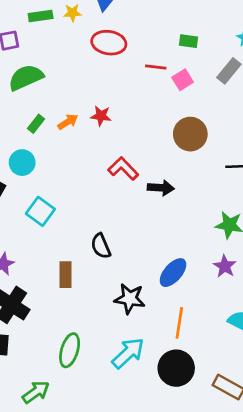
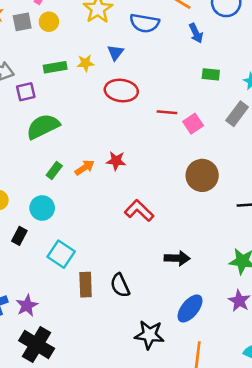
green rectangle: (188, 41) -> (211, 74), moved
black arrow: (161, 188) -> (177, 258), moved
brown rectangle: (65, 275) -> (86, 285), moved

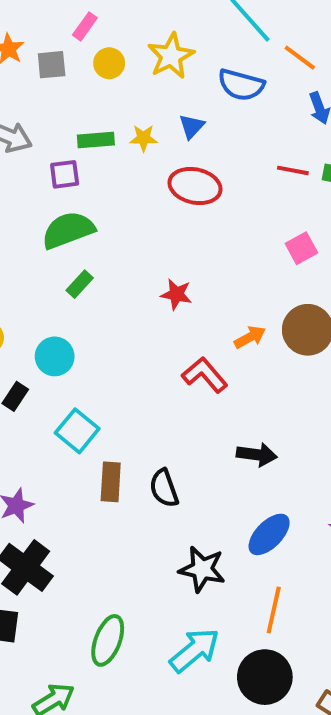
yellow circle: (49, 22) -> (109, 63), moved
purple square: (26, 92) -> (65, 174), moved
red line: (167, 112) -> (293, 170), moved
orange arrow: (85, 168) -> (250, 337), moved
green rectangle: (54, 170) -> (80, 284), moved

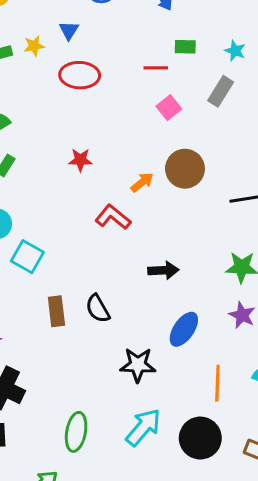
red line: (293, 170) -> (156, 68), moved
cyan square: (77, 431) -> (27, 257), moved
orange line: (274, 610) -> (217, 383), moved

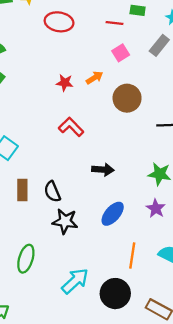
red star: (80, 160) -> (65, 83), moved
orange arrow: (142, 182) -> (94, 78), moved
black star: (138, 365) -> (65, 221), moved
green ellipse: (76, 432) -> (26, 259), moved

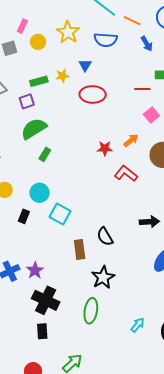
red L-shape: (71, 127) -> (126, 174), moved
black semicircle: (52, 192) -> (105, 237), moved
black star: (65, 221) -> (103, 277), moved, turned -30
cyan arrow: (75, 281) -> (138, 325), size x0.6

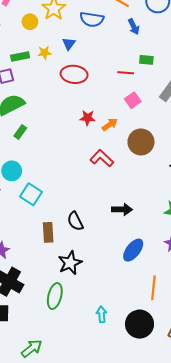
yellow circle: (38, 42) -> (30, 22), moved
red star: (105, 148) -> (88, 118), moved
cyan arrow: (138, 325) -> (102, 314), turned -49

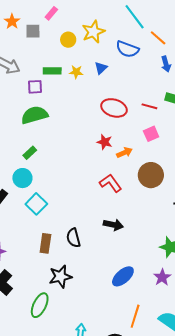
red ellipse: (74, 74) -> (114, 108), moved
green rectangle: (20, 132) -> (30, 153), moved
black arrow: (122, 210) -> (113, 225), moved

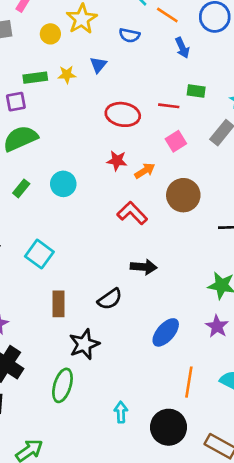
blue semicircle: (127, 49) -> (129, 35), size x0.7
cyan circle: (22, 178) -> (63, 184), moved
black semicircle: (73, 238) -> (110, 299), moved, turned -102

